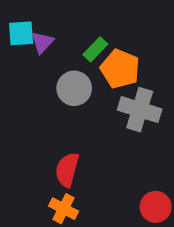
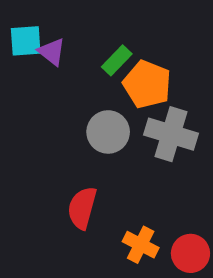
purple triangle: (42, 42) -> (52, 52), turned -35
gray circle: (74, 88) -> (108, 132), moved
orange cross: (64, 209) -> (141, 245), moved

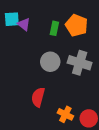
green rectangle: (117, 60) -> (54, 28), turned -32
orange pentagon: (147, 84) -> (77, 25), moved

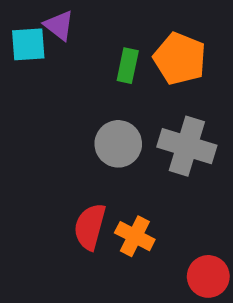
purple triangle: (24, 24) -> (59, 25), moved
orange cross: (65, 114) -> (135, 236), moved

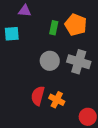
purple triangle: (59, 25) -> (25, 11), turned -32
cyan square: (28, 44) -> (12, 34), moved

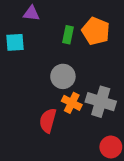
gray cross: (79, 62) -> (101, 102), moved
orange cross: (57, 100) -> (72, 103), moved

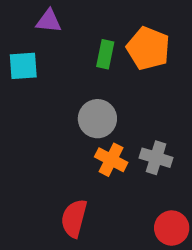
gray cross: (101, 102) -> (156, 158), size x0.7
red semicircle: (48, 121) -> (74, 218), moved

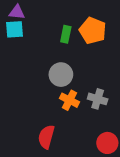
purple triangle: (49, 21) -> (17, 12), moved
cyan square: (23, 66) -> (14, 29), moved

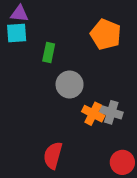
green rectangle: (66, 34) -> (49, 53), moved
orange cross: (69, 100) -> (93, 114), moved

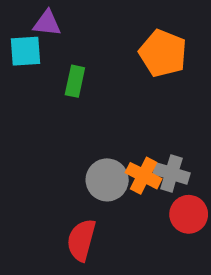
purple triangle: (19, 14) -> (47, 23), moved
gray circle: (70, 84) -> (107, 180), moved
red circle: (122, 162) -> (189, 214), moved

